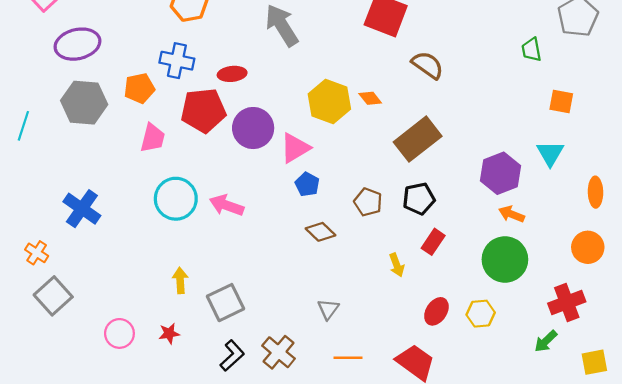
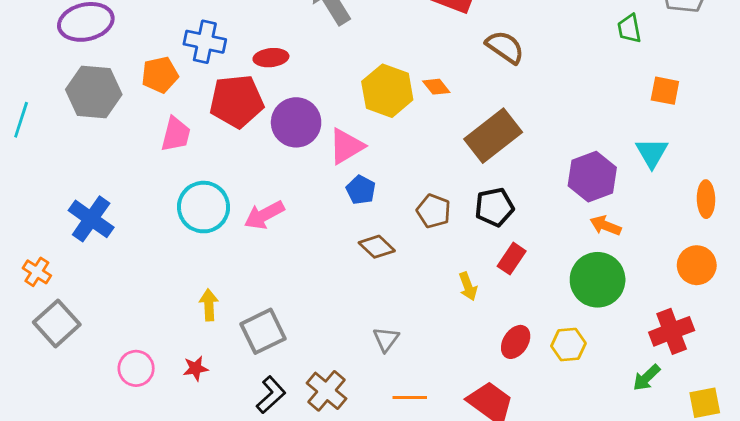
pink arrow: (227, 205) -> (264, 215), turned -48

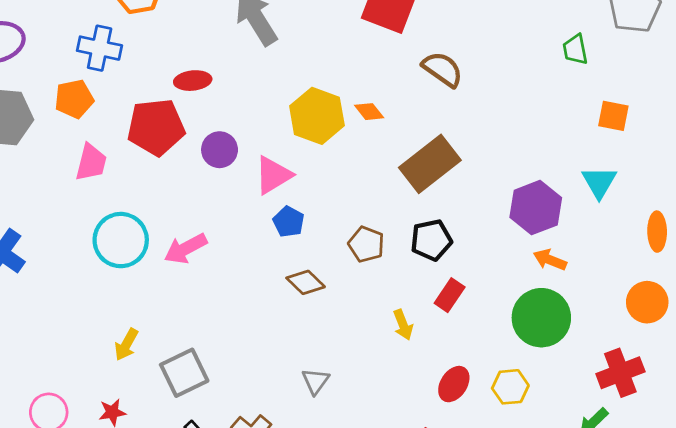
blue cross: (205, 42) -> (100, 48), moved
purple circle: (296, 122) -> (220, 150), size x0.7
yellow arrow: (209, 305) -> (126, 345), turned -148

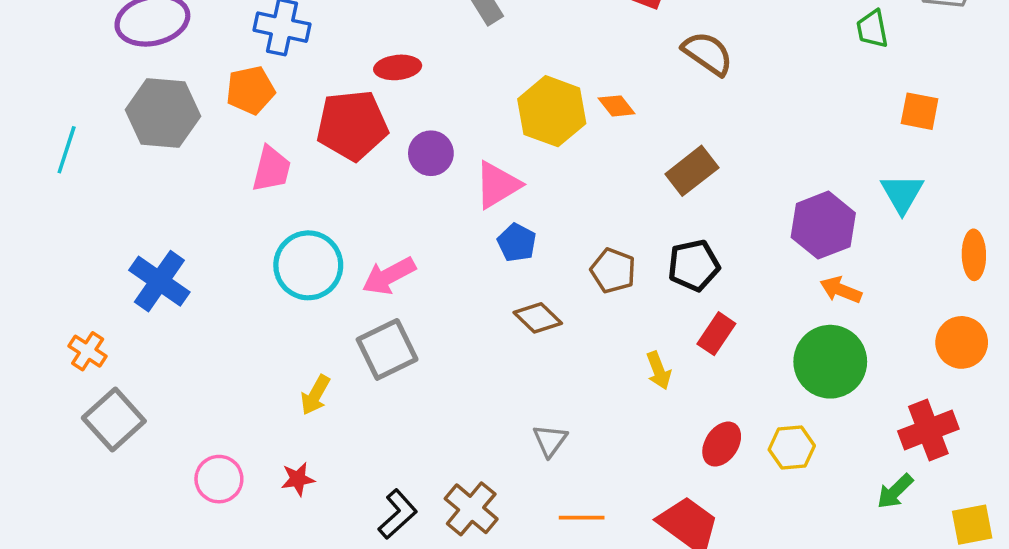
brown rectangle: (430, 164) -> (692, 171), size x0.7
gray square: (184, 373) -> (387, 349), moved

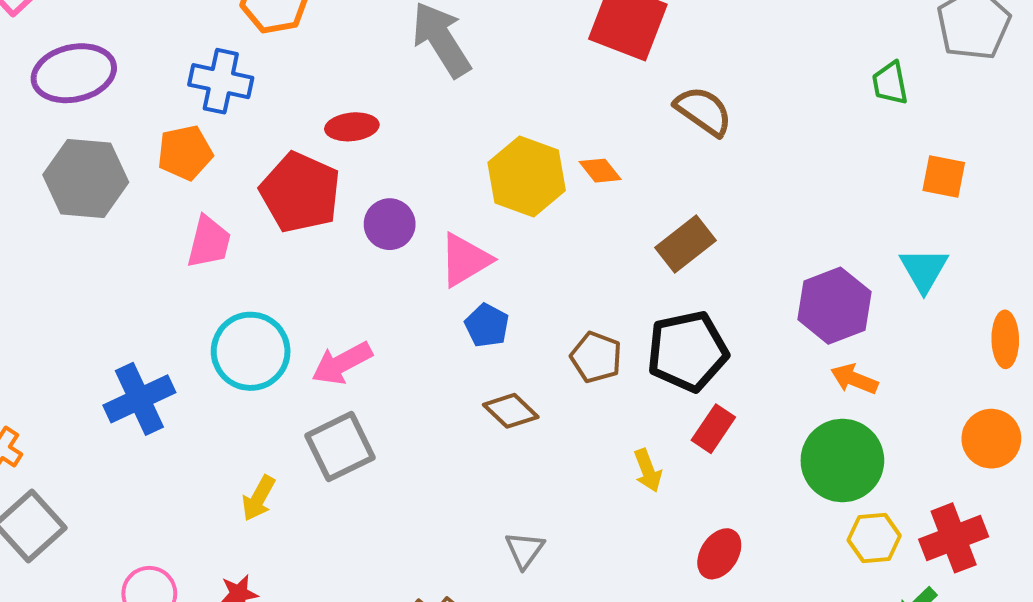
red pentagon: (352, 125) -> (300, 192), turned 30
black pentagon: (694, 265) -> (687, 351), size x1.4
blue cross: (159, 281) -> (139, 399), moved, turned 30
yellow hexagon: (792, 448) -> (874, 538), moved

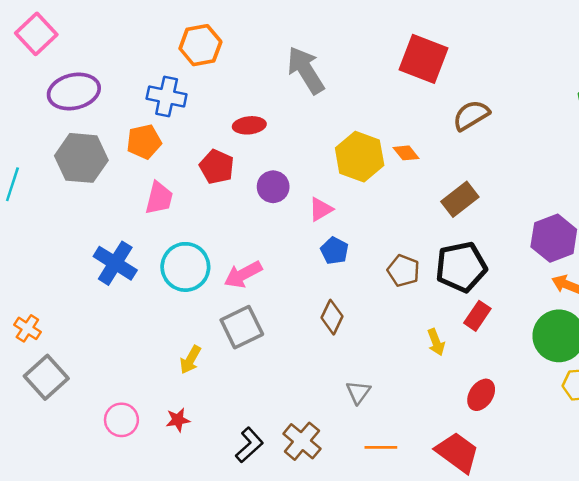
brown semicircle: (703, 111) -> (471, 115), turned -66
red pentagon: (300, 192) -> (217, 167), size x0.7
pink triangle: (465, 260) -> (321, 209), size x0.7
blue cross: (139, 399) -> (115, 263), moved, turned -33
brown diamond: (511, 411) -> (332, 317), moved, turned 72

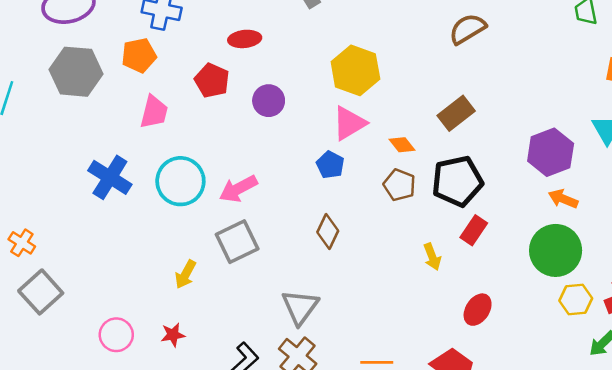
orange diamond: (406, 153) -> (402, 145), moved
pink triangle: (321, 209) -> (349, 123), moved, size x1.4
gray triangle: (358, 392) -> (300, 307), moved, size x1.5

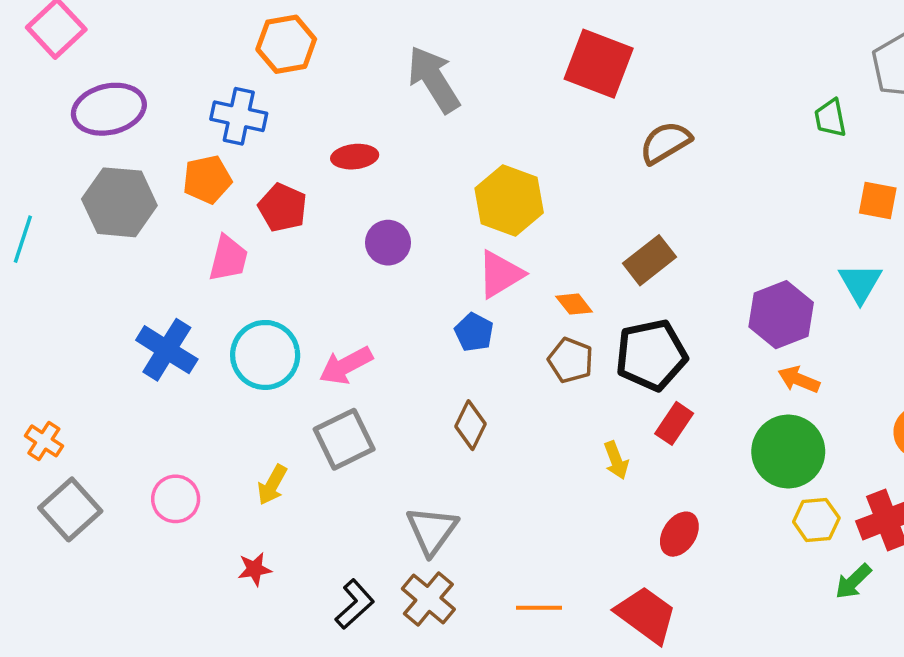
red pentagon: (212, 80) -> (283, 208), moved
pink circle: (116, 335) -> (176, 499), moved

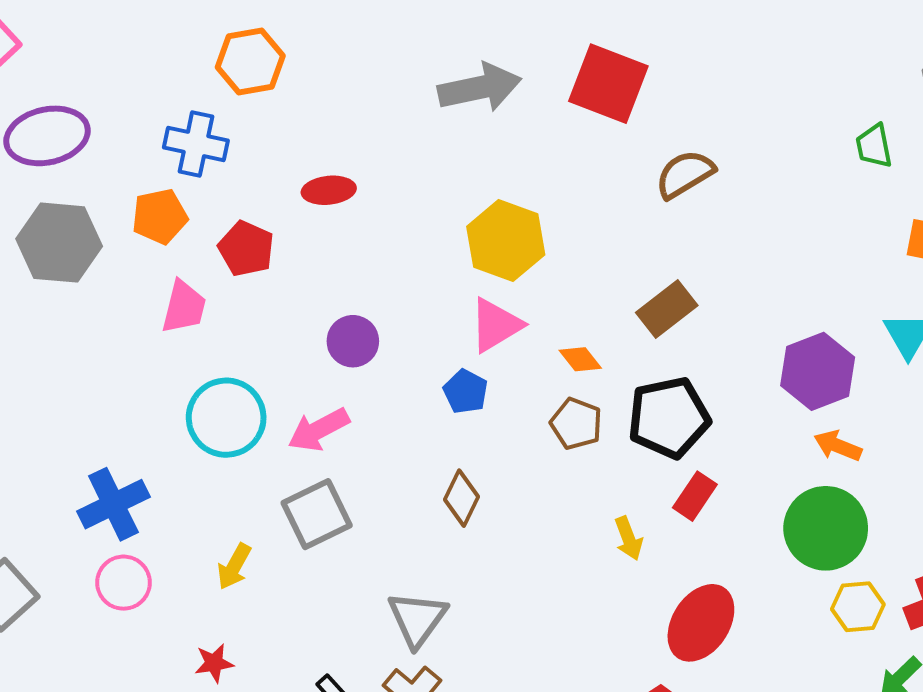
gray arrow: (434, 79) -> (480, 88), moved, turned 110
purple circle: (388, 243) -> (353, 341), moved
blue cross: (167, 350) -> (113, 504), moved, turned 32
red ellipse: (679, 534) -> (701, 623), size x1.5

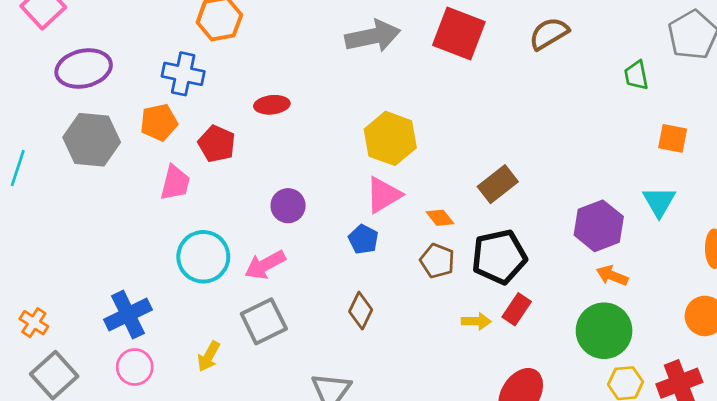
brown semicircle: (685, 174) -> (549, 34), moved
yellow arrow: (629, 538) -> (476, 321), moved, turned -68

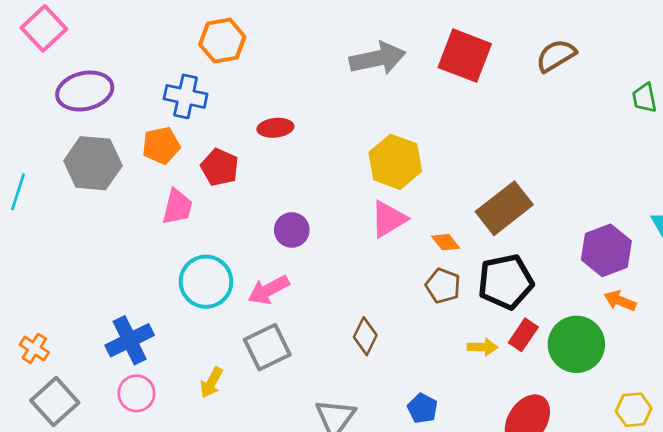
brown rectangle: (498, 184) -> (504, 208), size x1.4
blue pentagon: (363, 239) -> (423, 408), moved
green circle: (604, 331) -> (576, 344), moved

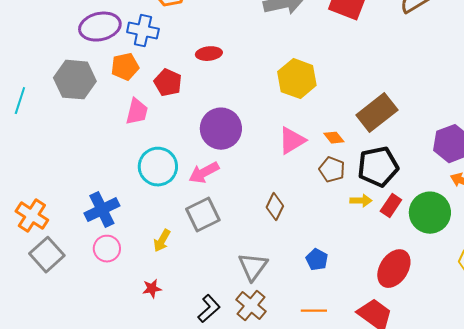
purple ellipse: (85, 91) -> (100, 27), moved
pink triangle: (388, 219) -> (292, 141), moved
purple circle: (292, 230) -> (221, 129), size x1.6
yellow arrow: (482, 347) -> (361, 201), moved
orange cross: (34, 348) -> (32, 216), size x1.5

